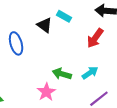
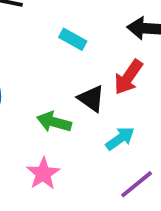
black triangle: (45, 25) -> (91, 99), moved
green arrow: (62, 74) -> (54, 122), moved

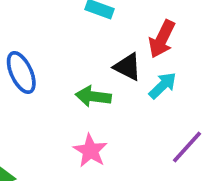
cyan arrow: (120, 138) -> (163, 86), moved

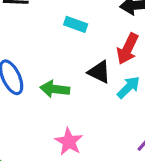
green arrow: (93, 96) -> (55, 89), moved

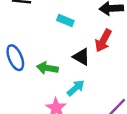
cyan arrow: (129, 87) -> (76, 88), moved

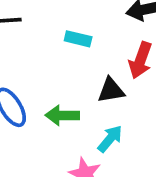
black triangle: (81, 57) -> (111, 90), turned -30

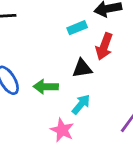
cyan rectangle: (78, 39) -> (77, 28), moved, turned -36

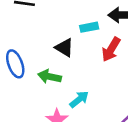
black triangle: (82, 68) -> (64, 48), moved, turned 30

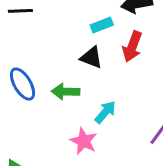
black triangle: (64, 48) -> (91, 57), moved

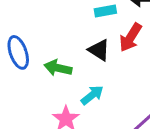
black triangle: (91, 57) -> (99, 50), moved

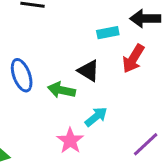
black triangle: (99, 50) -> (89, 71), moved

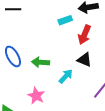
black triangle: (89, 71) -> (84, 60), moved
pink star: (70, 141) -> (36, 96), moved

